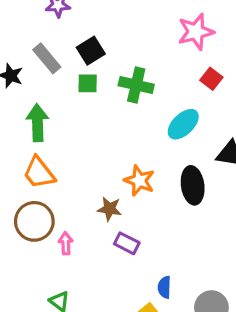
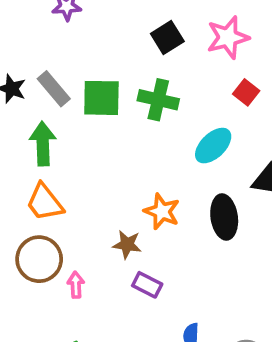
black square: (91, 51) -> (167, 37), moved
gray rectangle: (47, 58) -> (54, 89), moved
green square: (88, 83) -> (101, 98), size x1.6

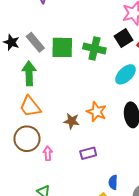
black square: (167, 37) -> (123, 38), moved
brown star: (127, 244) -> (72, 121), moved
purple rectangle: (147, 285) -> (88, 153), turned -42

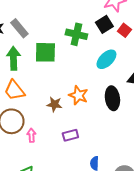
green square: (62, 47) -> (45, 52), moved

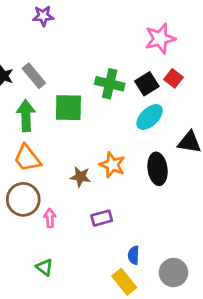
black square: (104, 24) -> (147, 84), moved

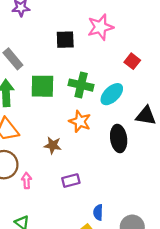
pink star: (160, 39) -> (100, 27), moved
green cross: (110, 84) -> (81, 85), moved
black square: (147, 84) -> (65, 40), moved, turned 30
orange star: (112, 165) -> (80, 121), moved

